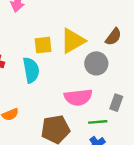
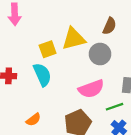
yellow triangle: (73, 41) -> (74, 39), turned 30

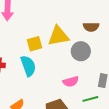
brown semicircle: (110, 26) -> (91, 27), turned 63
pink semicircle: (91, 89) -> (71, 82), size x0.7

